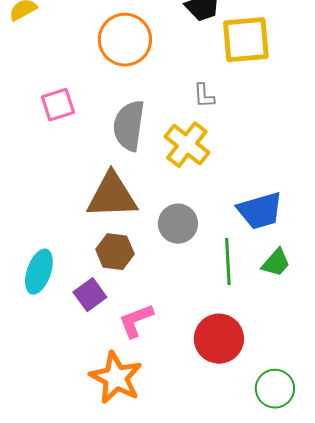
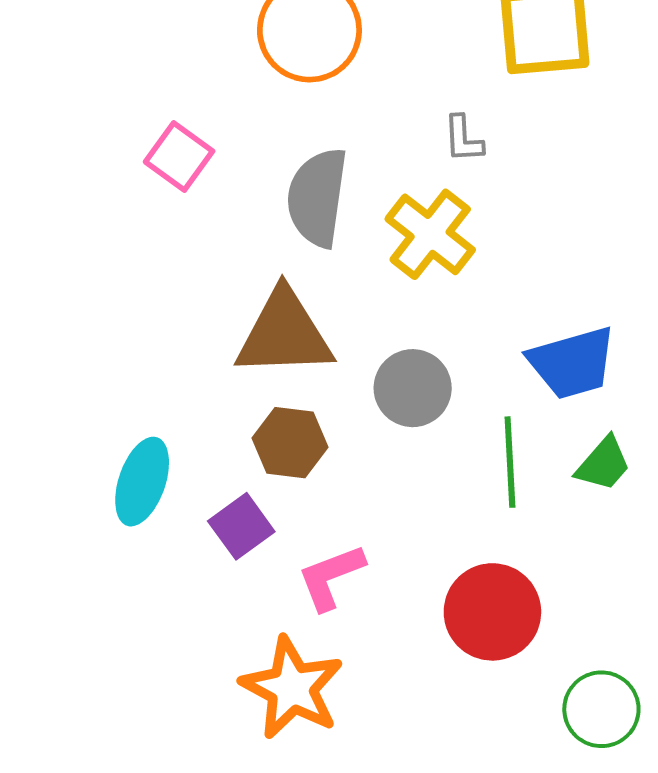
pink square: (58, 105) -> (179, 156), turned -36

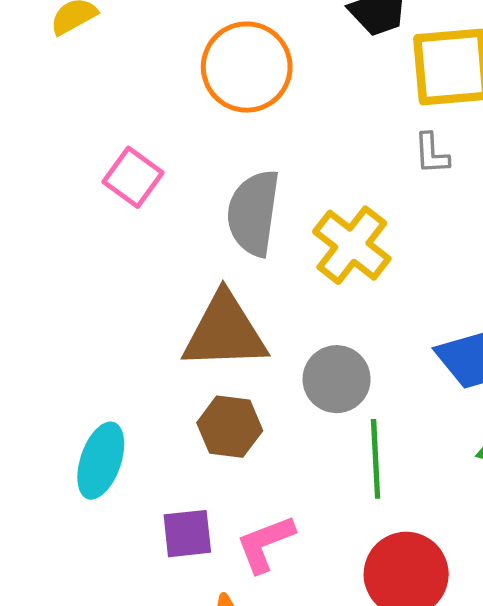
gray L-shape: (463, 139) -> (432, 154), moved
green line: (510, 462) -> (376, 459), moved
purple square: (241, 526) -> (187, 534), moved, turned 30

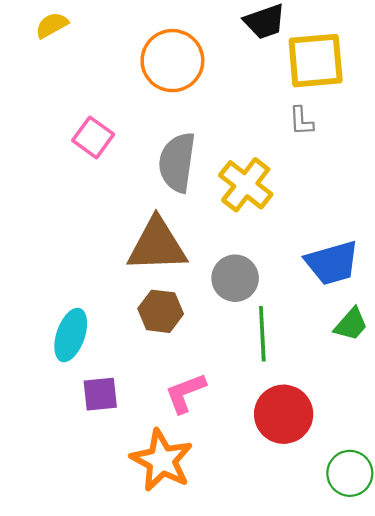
purple square: (187, 534) -> (100, 394), moved

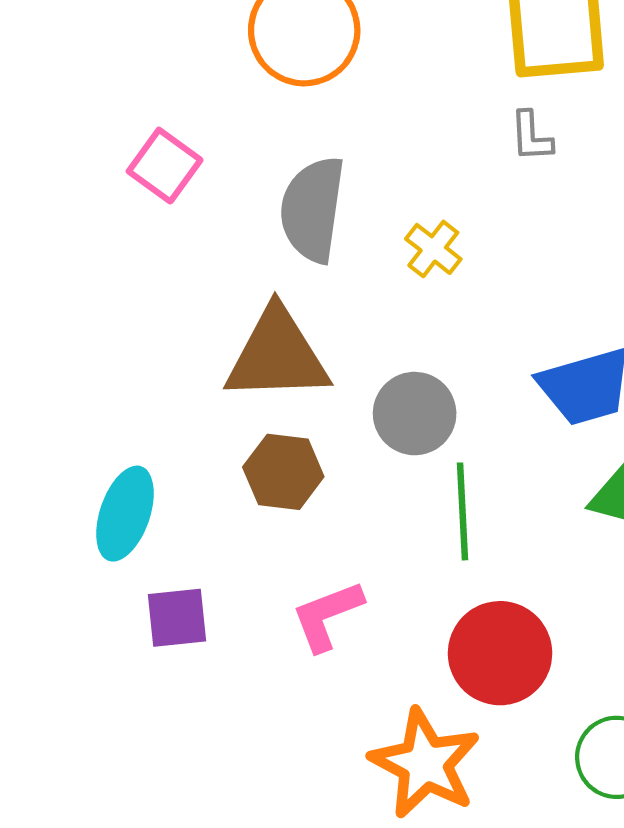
yellow cross: (246, 185) -> (433, 249), size x0.6
orange star: (162, 460) -> (425, 764), moved

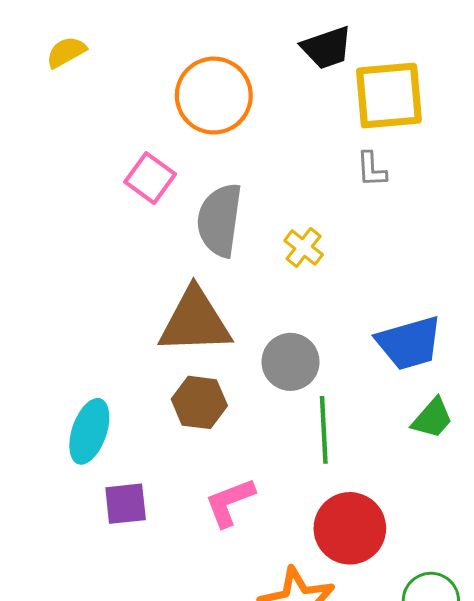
pink square: (165, 166) -> (150, 178), moved

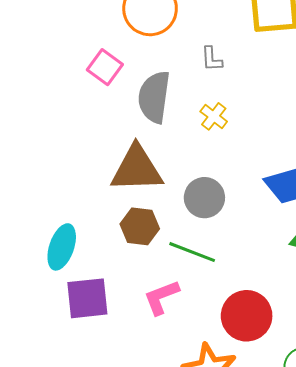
gray L-shape: (372, 169) -> (212, 59), moved
green line: (324, 430) -> (192, 252), moved, turned -66
purple square: (126, 504) -> (87, 298), size x1.4

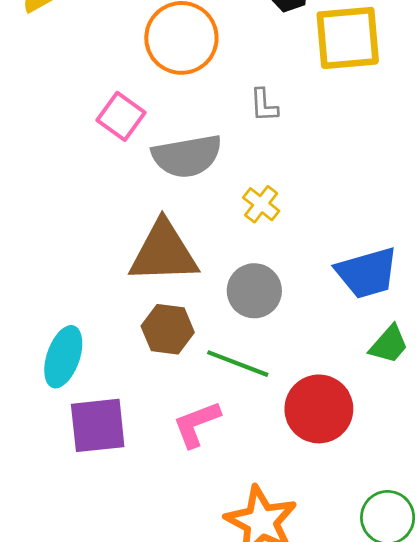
gray semicircle: (154, 97) -> (187, 156), turned -108
yellow cross: (214, 116) -> (261, 204), moved
red circle: (247, 316) -> (319, 409), moved

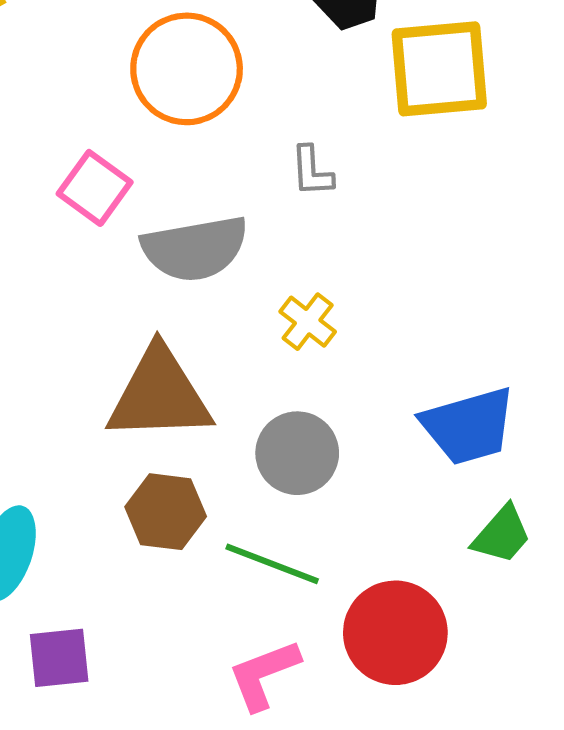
pink L-shape: (197, 424) -> (264, 675), moved
purple square: (98, 425) -> (59, 658), size x0.7

